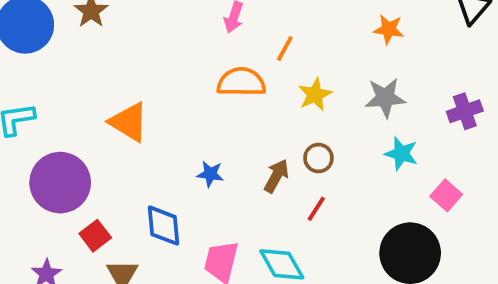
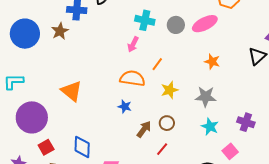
purple cross: (465, 111) -> (246, 122), moved, turned 30
blue star: (210, 174) -> (125, 106), moved

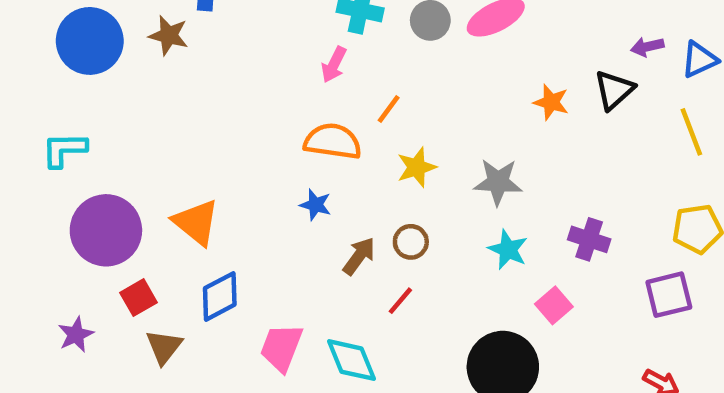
brown star: (60, 31) -> (169, 35), turned -30
orange star: (212, 62) -> (551, 102), moved
orange triangle: (72, 91) -> (196, 222), moved
blue diamond: (82, 147) -> (220, 296), turned 60

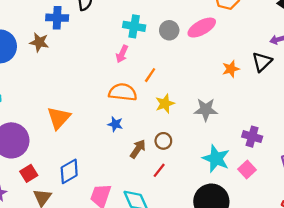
orange star: (551, 102) -> (231, 69), turned -30
orange triangle: (196, 222) -> (59, 118), moved, turned 35
cyan star: (508, 250) -> (216, 159), moved, size x1.4
pink square: (554, 305) -> (247, 169), moved

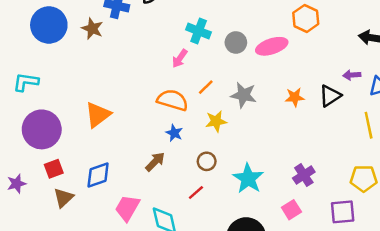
gray star: (206, 110) -> (244, 95), moved
blue star: (115, 124) -> (174, 133), moved
purple cross: (252, 137) -> (304, 175), turned 30
brown arrow: (138, 149) -> (155, 162), moved
cyan star: (216, 159) -> (248, 178), moved

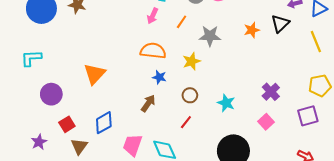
orange line: (206, 87) -> (182, 22), moved
purple circle: (42, 129) -> (51, 94), size x0.7
cyan star: (248, 178) -> (226, 103), size x0.7

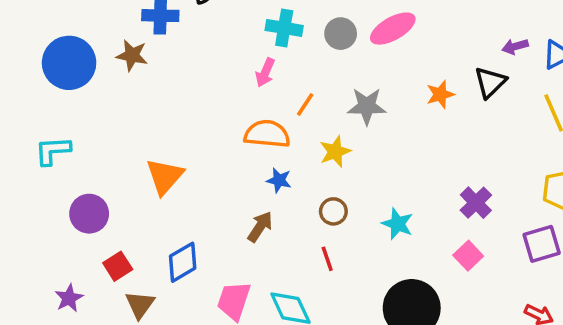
orange line: (182, 22) -> (305, 105), moved
red line: (186, 122) -> (327, 259), turned -56

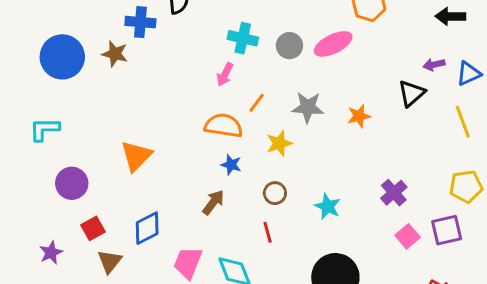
orange star: (440, 94) -> (359, 116), moved
pink square: (468, 256) -> (408, 236), moved

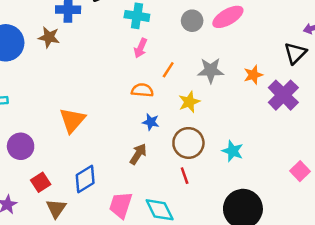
cyan cross: (243, 38) -> (137, 16), moved
orange semicircle: (224, 126) -> (142, 90), size x0.7
brown circle: (275, 193) -> (188, 143), size x1.6
purple cross: (394, 193) -> (283, 95), moved, size x1.4

